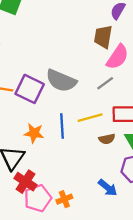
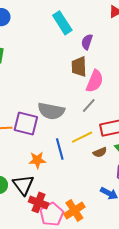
orange cross: (64, 199) -> (74, 210), size x1.5

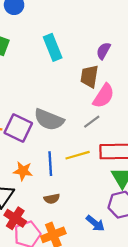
cyan rectangle: (62, 23) -> (53, 47), moved
brown semicircle: (100, 152) -> (52, 199), moved

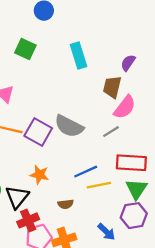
yellow line: (78, 155) -> (99, 185), moved
blue line: (50, 164) -> (86, 172), moved, turned 65
red cross: (15, 218) -> (28, 220), turned 30

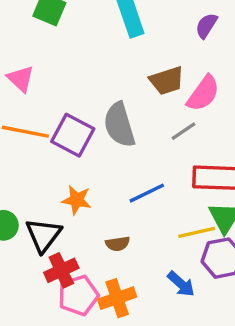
brown trapezoid: (112, 87) -> (167, 81), moved, turned -120
gray semicircle: (69, 126) -> (119, 125), turned 48
yellow line: (99, 185) -> (197, 232), moved

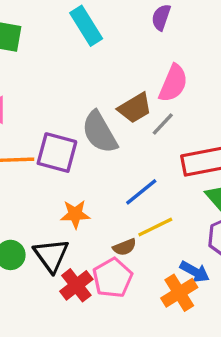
brown trapezoid: (167, 81) -> (135, 108), moved
yellow line: (197, 232) -> (155, 227), moved
pink pentagon: (78, 295) -> (112, 278), moved
orange cross: (117, 298) -> (179, 293), moved

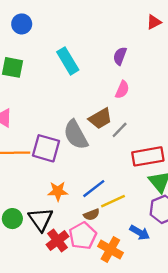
pink semicircle: (173, 83) -> (122, 90), moved, size x0.7
blue line: (141, 192) -> (94, 189), moved
orange cross: (179, 293) -> (110, 249), moved, turned -30

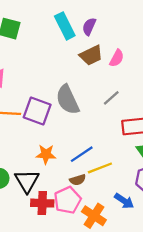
purple semicircle: (120, 56) -> (89, 27), moved
brown trapezoid: (100, 118) -> (91, 55), moved
red cross: (58, 240) -> (42, 203), turned 35

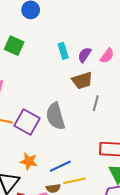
cyan rectangle: (65, 26) -> (63, 51), size x0.7
pink semicircle: (117, 58) -> (107, 56), moved
gray line: (111, 98) -> (96, 103), moved, turned -42

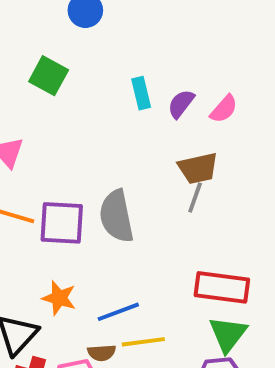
brown trapezoid: (82, 80) -> (198, 168), moved
purple square: (27, 122) -> (62, 223), turned -30

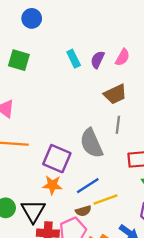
gray line: (195, 198) -> (118, 125), moved
gray semicircle: (116, 216) -> (91, 143), moved
purple square: (62, 223) -> (57, 159), moved, turned 32

